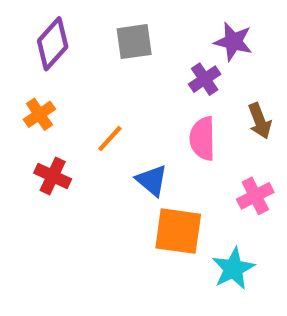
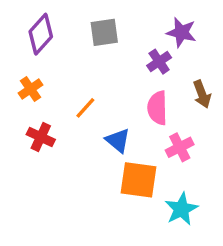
pink cross: (255, 196) -> (180, 147), moved

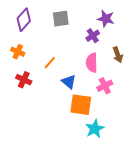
orange cross: (30, 89) -> (18, 52), turned -32
cyan star: (181, 209) -> (95, 129), moved

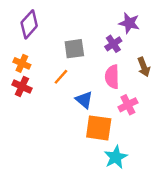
gray square: (61, 19) -> (74, 49), moved
red cross: (24, 80) -> (22, 86), moved

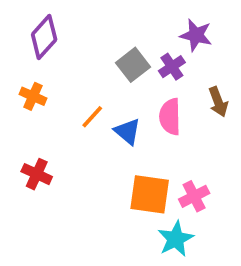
gray square: (74, 49) -> (133, 65), moved, turned -30
red cross: (22, 86) -> (37, 174), moved
blue triangle: (84, 100) -> (127, 131), moved
pink cross: (128, 105) -> (194, 196), moved

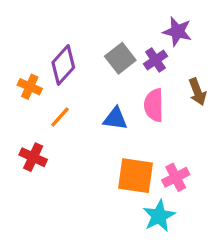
purple diamond: (44, 37) -> (63, 65), moved
orange line: (92, 117) -> (60, 117), moved
blue triangle: (127, 131) -> (115, 119), turned -32

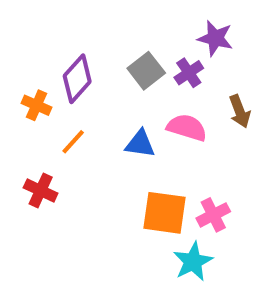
pink semicircle: (154, 105) -> (187, 128), turned 108

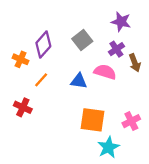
purple cross: (189, 73) -> (116, 49), moved
pink cross: (213, 215) -> (131, 121), moved

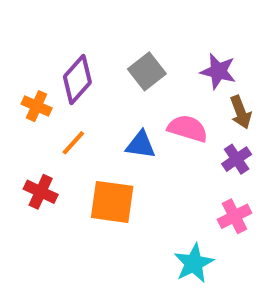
purple star: (121, 22) -> (218, 71), moved
purple cross: (116, 49) -> (237, 159), moved
orange square: (92, 120) -> (112, 202), moved

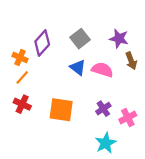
orange line: (73, 143) -> (22, 77), moved
blue triangle: (141, 145) -> (78, 67), moved, turned 30
purple cross: (237, 159) -> (103, 109), moved

